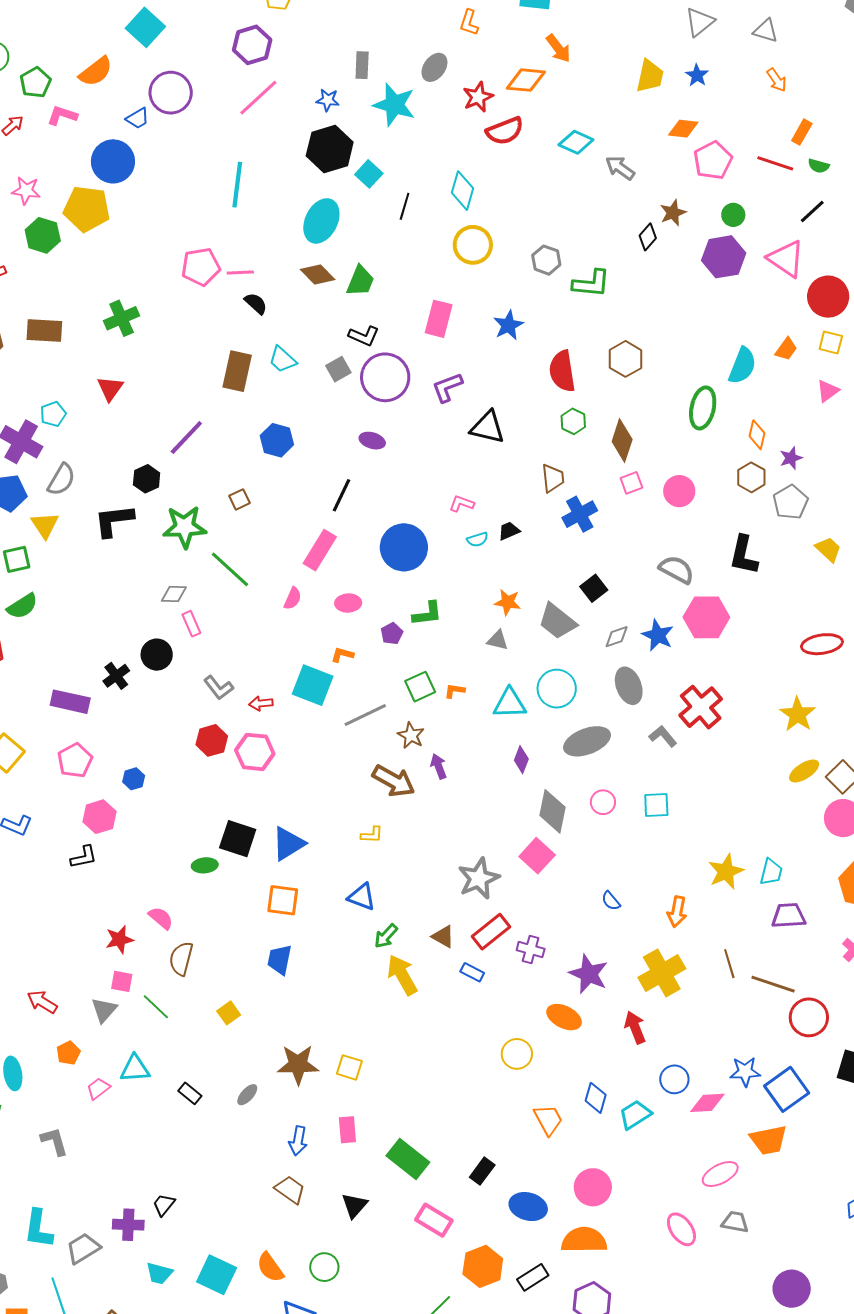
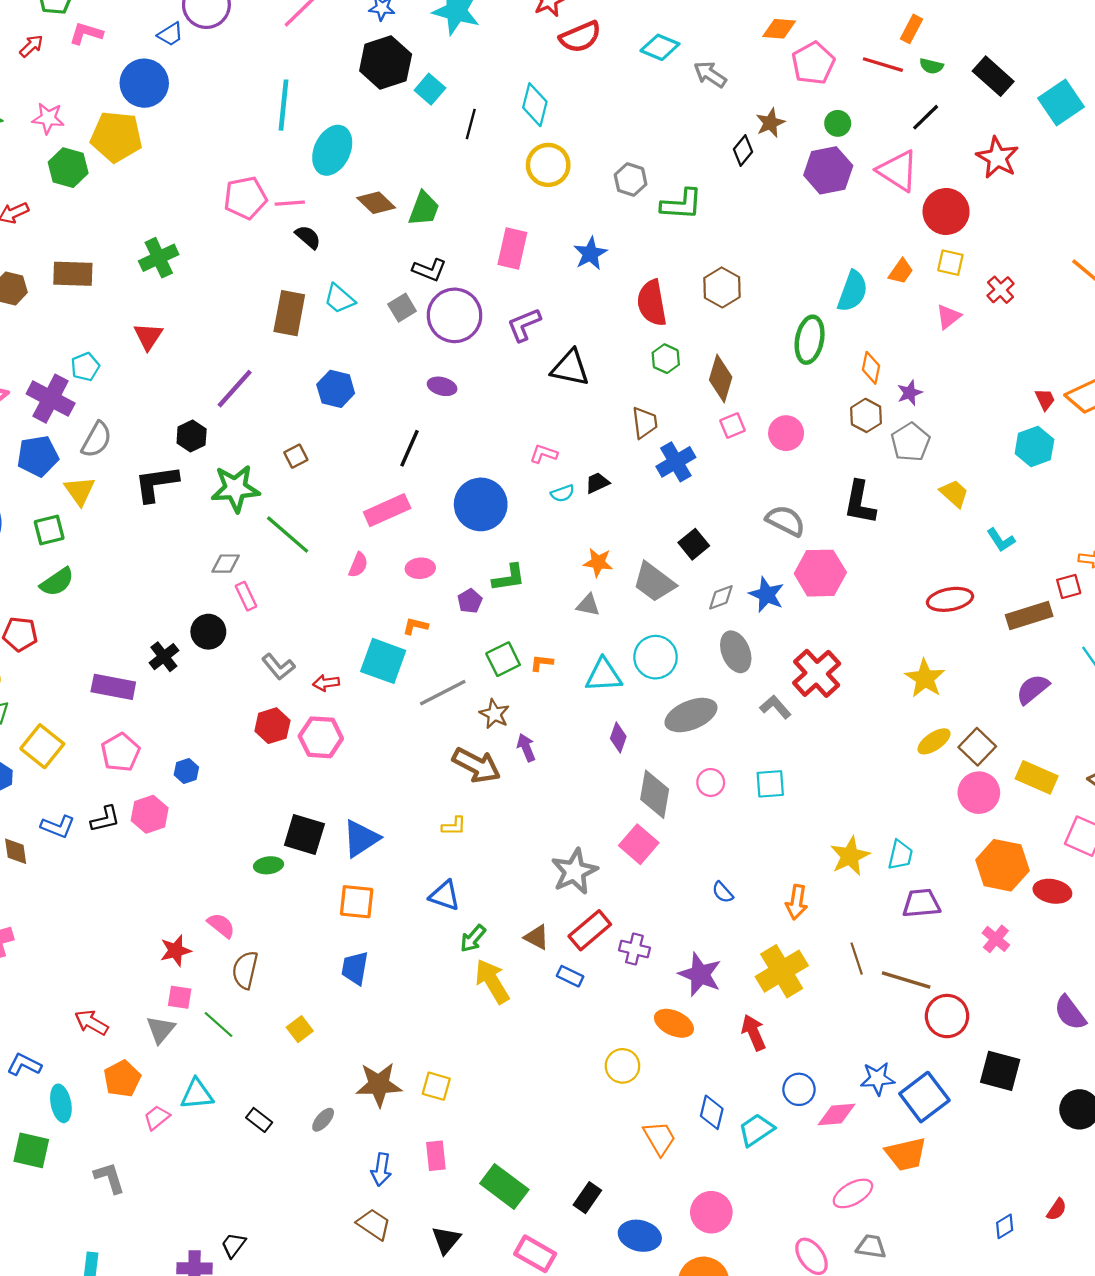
cyan ellipse: (321, 221) -> (332, 150), moved
pink rectangle: (320, 550) -> (387, 510), turned 36
black L-shape: (84, 857) -> (105, 819), moved
orange pentagon: (68, 1053) -> (122, 1079), size x1.4

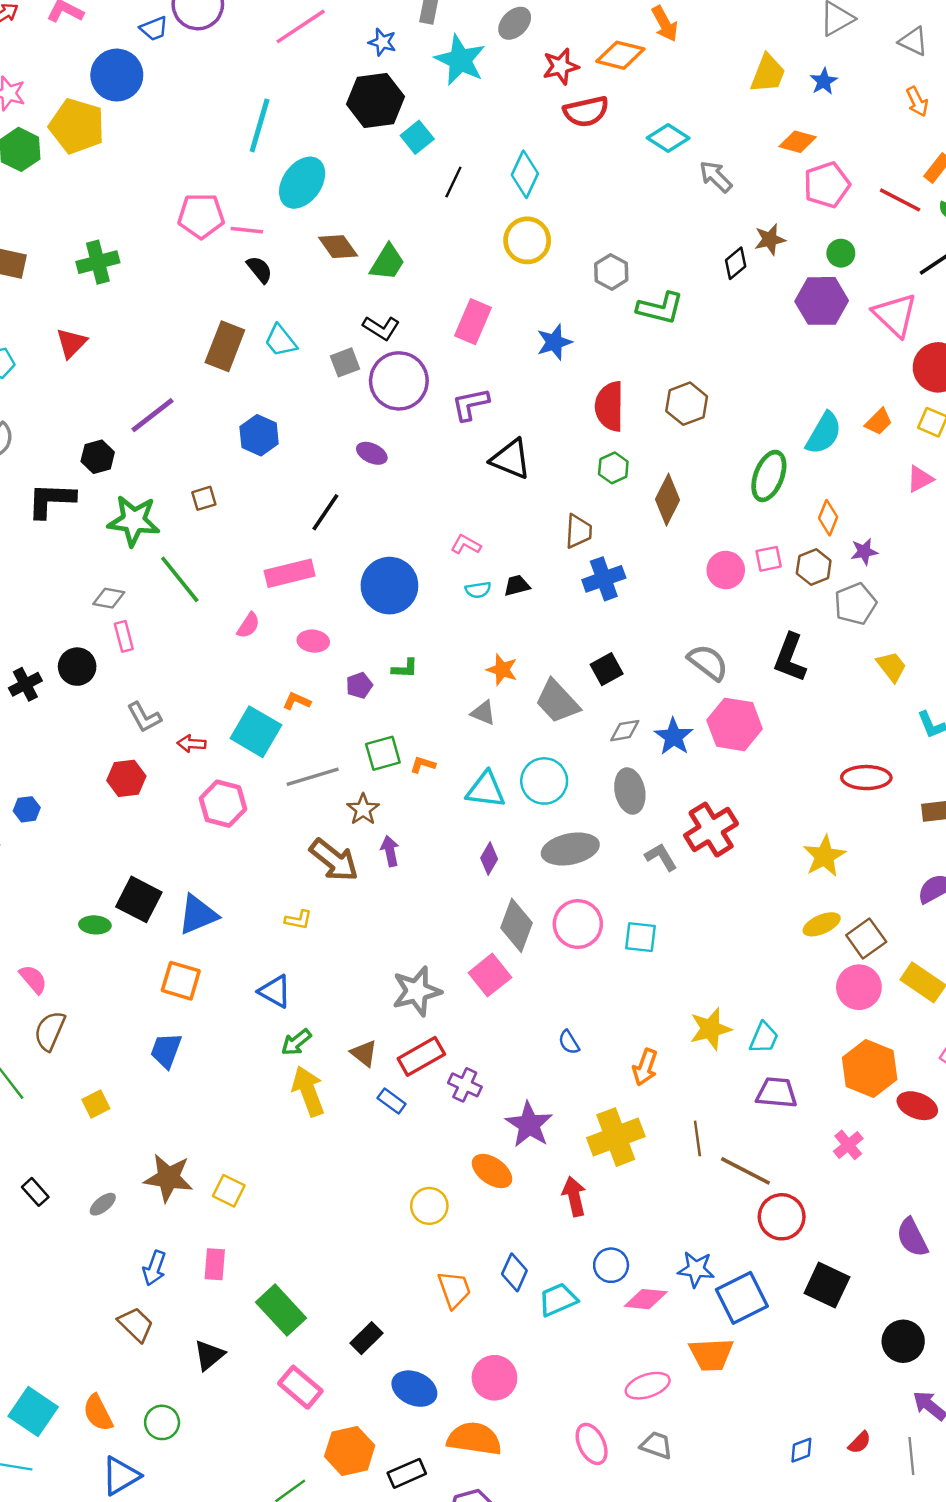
pink square: (732, 425) -> (769, 559), moved
green L-shape: (509, 578) -> (405, 668), size x0.7
pink hexagon: (321, 737) -> (223, 804), moved
pink circle: (711, 782) -> (578, 924), size x1.6

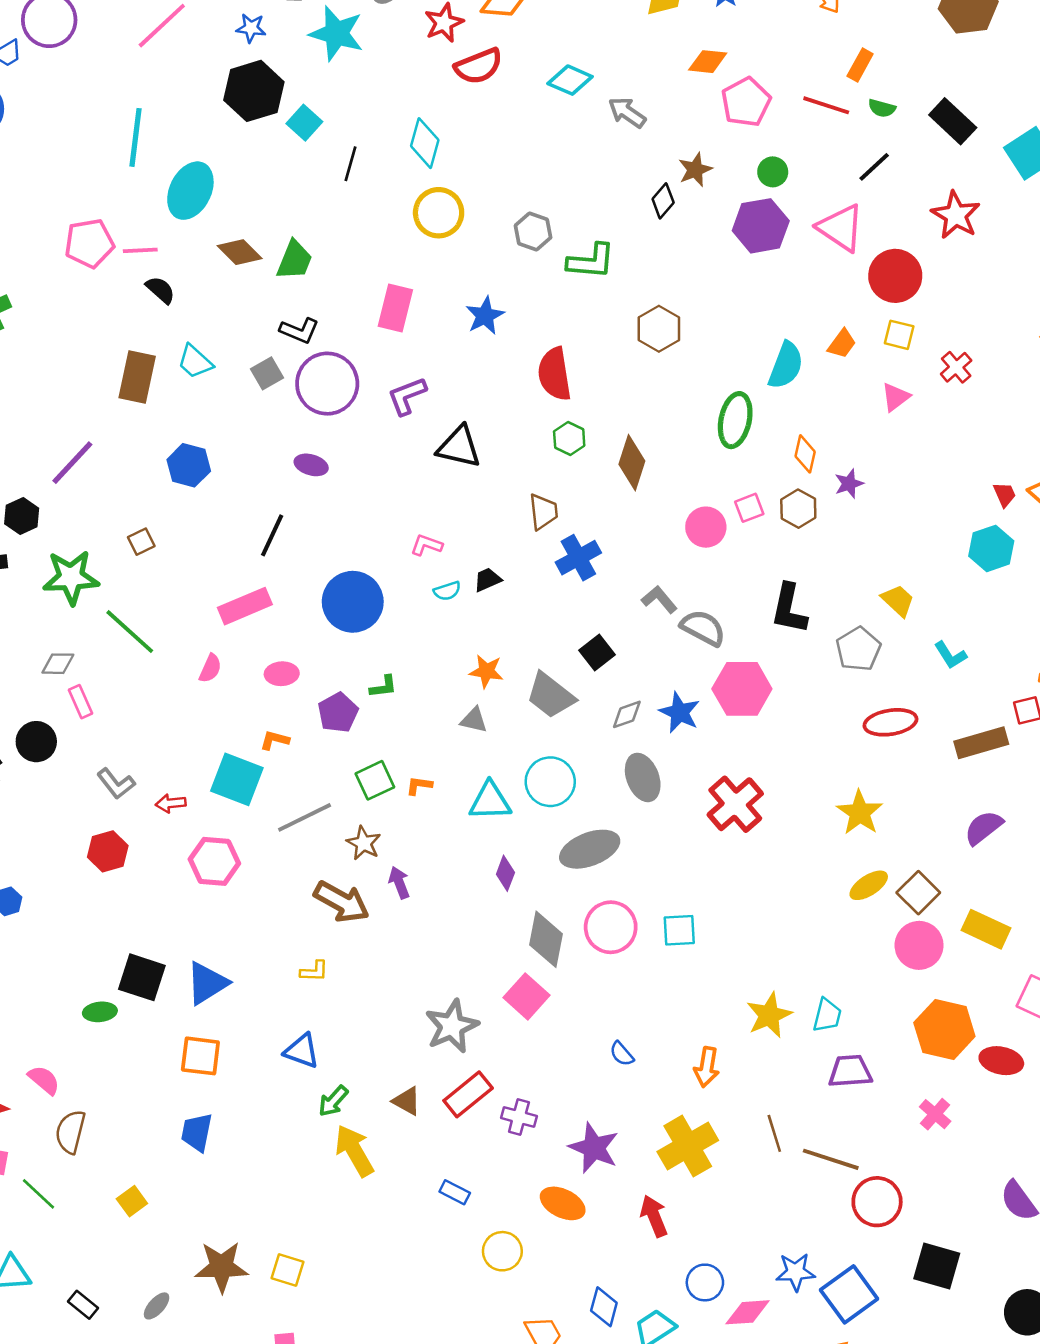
brown hexagon: (687, 404) -> (659, 329), moved
gray pentagon: (855, 604) -> (858, 649), moved
purple pentagon: (359, 685) -> (338, 713), size x1.4
gray L-shape: (661, 857) -> (659, 599), moved
blue rectangle: (392, 1101) -> (455, 1192), moved

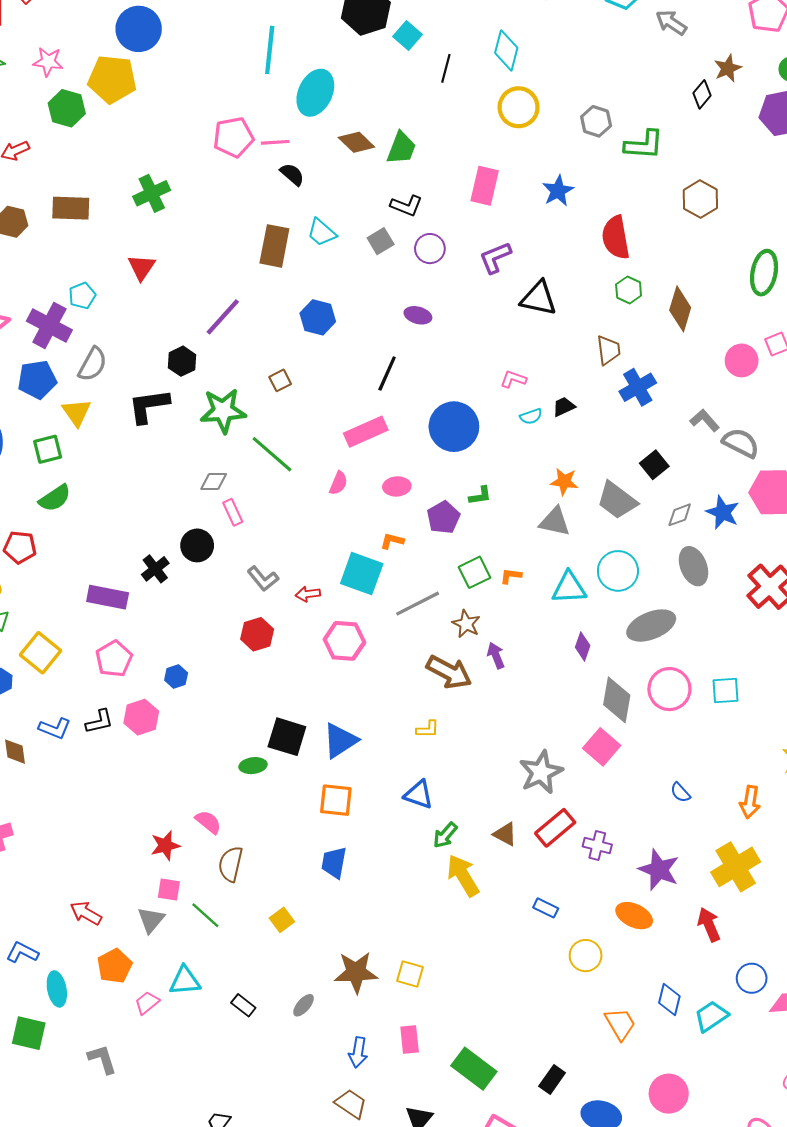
purple circle: (327, 384) -> (430, 249), size x0.6
gray triangle: (474, 720) -> (555, 522), size x1.4

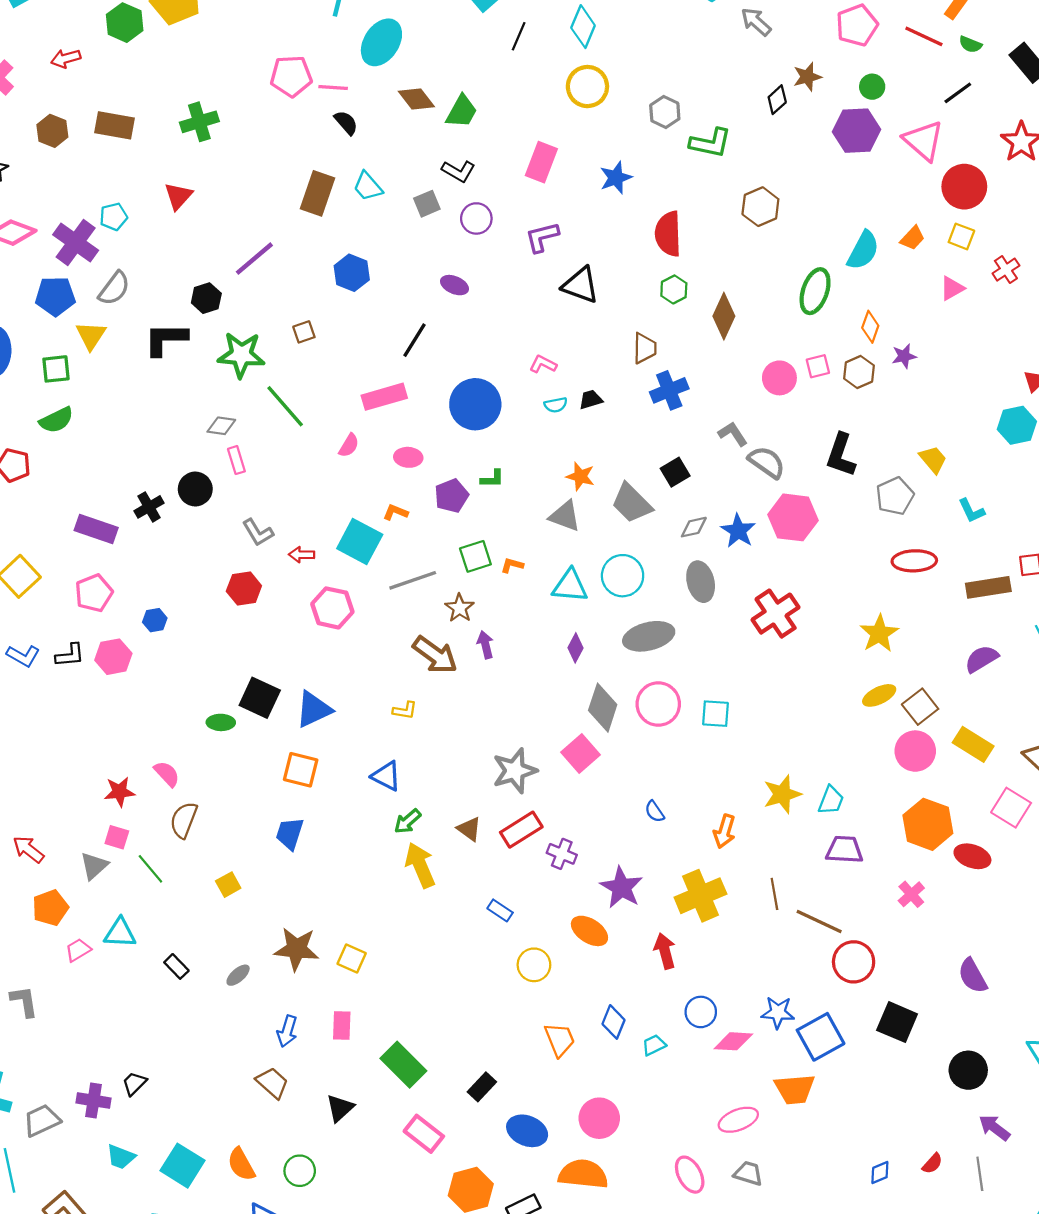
cyan trapezoid: (711, 1016) -> (654, 1045), size x0.7

